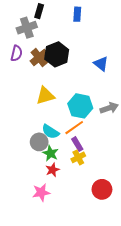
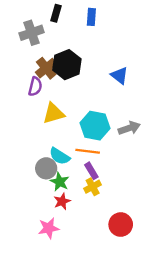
black rectangle: (39, 11) -> (56, 13), moved
purple semicircle: (16, 53) -> (35, 87), moved
orange line: (74, 128) -> (88, 151), turned 42

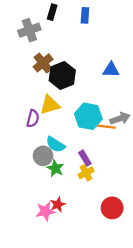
black hexagon: (67, 65) -> (62, 75), moved
blue triangle: (119, 76) -> (111, 70), turned -36
purple semicircle: (35, 87) -> (33, 118), moved
orange line: (88, 151) -> (104, 126), moved
red star: (62, 201) -> (58, 205), moved

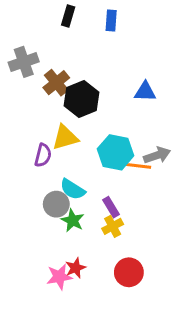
gray cross: (29, 30) -> (24, 62), moved
red circle: (112, 208) -> (129, 272), moved

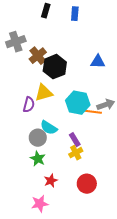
green star: (73, 220) -> (38, 159), moved
pink star: (59, 277) -> (40, 204), moved

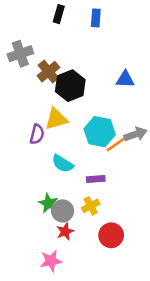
orange line: (92, 112) -> (118, 143), turned -42
gray circle: (38, 138) -> (63, 211), moved
purple rectangle: (75, 140) -> (96, 179), turned -64
yellow cross: (76, 153) -> (91, 206), moved

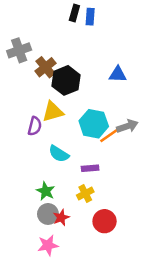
black rectangle: (59, 14) -> (74, 13), moved
gray circle: (63, 211) -> (48, 214), moved

